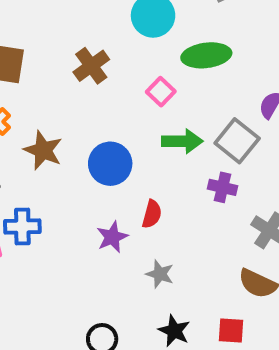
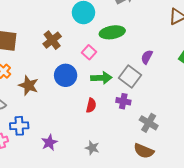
blue circle: (110, 164) -> (66, 75), moved
red semicircle: (152, 214) -> (91, 105), moved
purple star: (112, 237) -> (49, 143), moved

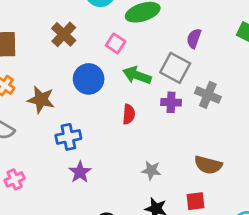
green arrow: (101, 78) -> (137, 75), turned -150
gray cross: (149, 123) -> (208, 95), moved
blue cross: (19, 126) -> (68, 137), moved
gray star: (92, 148) -> (151, 170), moved

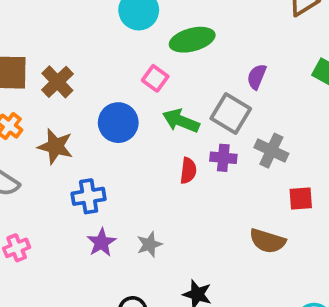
brown cross: (64, 34) -> (57, 82), moved
red semicircle: (129, 114) -> (188, 171), moved
gray star: (151, 170) -> (149, 244), moved, turned -30
red square: (196, 201) -> (301, 199), moved

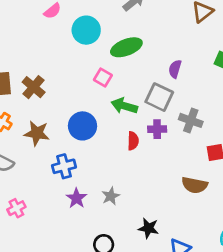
blue circle: (118, 123) -> (83, 126), moved

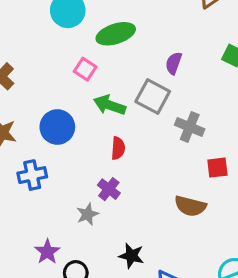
purple cross: (157, 129) -> (109, 189), moved, turned 36
purple star: (76, 198) -> (47, 252), moved

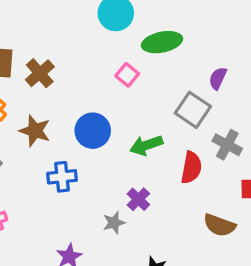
green arrow: (110, 105) -> (146, 145), moved, turned -44
red semicircle: (118, 148) -> (191, 168), moved, size x1.4

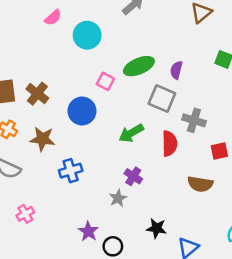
green ellipse: (162, 42) -> (139, 66), moved
blue circle: (93, 131) -> (82, 111), moved

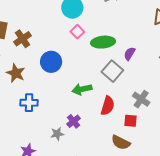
pink square: (105, 81) -> (77, 32), moved
gray cross: (194, 120) -> (141, 99), moved
red square: (219, 151) -> (130, 121), moved

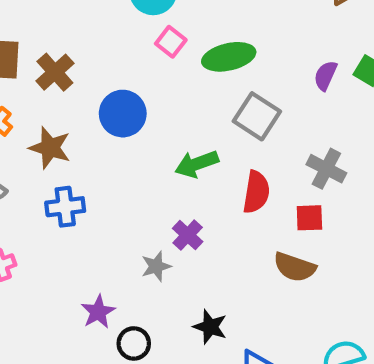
purple semicircle: (129, 54) -> (325, 76), moved
blue cross: (29, 103) -> (65, 207), moved

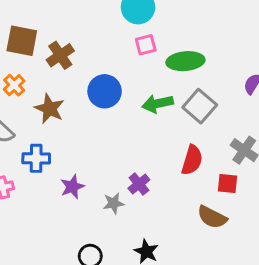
pink square: (171, 42) -> (146, 45), turned 30
green arrow: (197, 164) -> (158, 104), moved
blue cross: (65, 207) -> (36, 158), moved
purple star: (98, 312) -> (72, 187), moved

